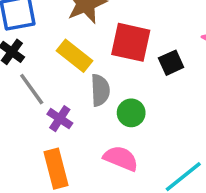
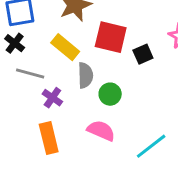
gray line: (32, 89) -> (30, 74), turned -40

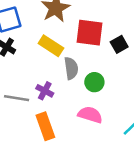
gray line: (30, 74) -> (17, 98), moved

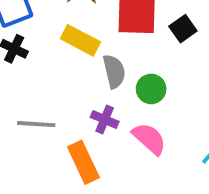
purple cross: (45, 91) -> (105, 119), moved
pink semicircle: (90, 115) -> (149, 139), turned 30

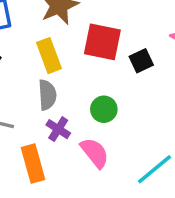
yellow rectangle: (80, 40) -> (49, 56), turned 32
gray semicircle: (114, 71) -> (47, 95), moved

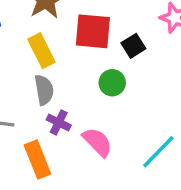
green circle: (104, 109) -> (112, 83), moved

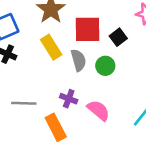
gray semicircle: (44, 90) -> (78, 60), moved

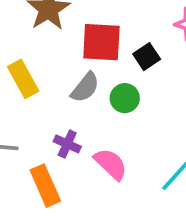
yellow rectangle: (51, 47) -> (23, 79), moved
gray semicircle: (78, 60) -> (85, 87), turned 50

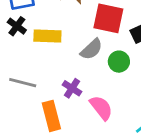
yellow rectangle: (23, 79) -> (47, 36), turned -68

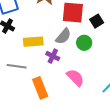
yellow rectangle: (47, 36) -> (33, 42), moved
purple cross: (72, 88) -> (53, 56), moved

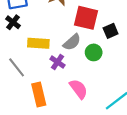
gray line: (17, 66) -> (17, 67), turned 36

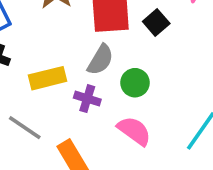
green circle: (94, 52) -> (135, 83), moved

